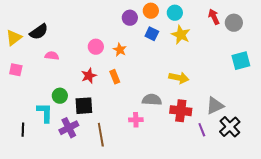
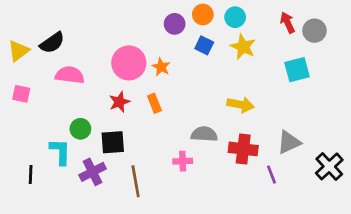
pink circle: (96, 47) -> (129, 63), size x1.6
pink semicircle: (52, 56) -> (70, 75), size x1.5
cyan square: (241, 61) -> (297, 70), moved
black cross: (230, 127) -> (329, 166), moved

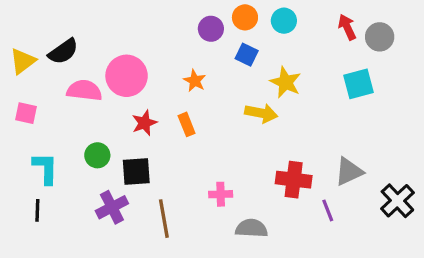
yellow star: (243, 47) -> (286, 82), moved
pink circle: (129, 63) -> (127, 76), moved
yellow arrow: (240, 105) -> (261, 113), moved
gray semicircle: (204, 134) -> (251, 228), moved
cyan L-shape: (60, 152) -> (45, 168), moved

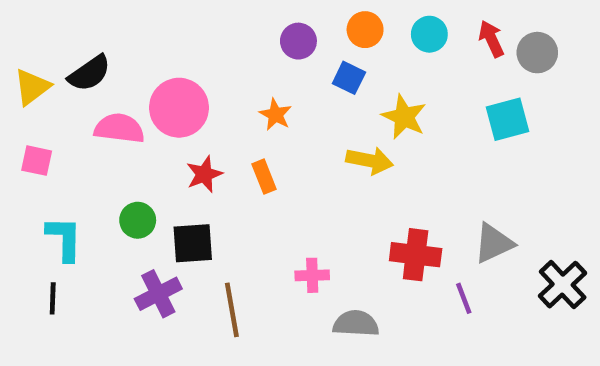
orange circle: (245, 17) -> (365, 30), moved
cyan circle: (284, 21) -> (429, 34), moved

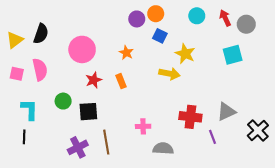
orange circle: (365, 30) -> (156, 14), moved
black semicircle: (89, 73) -> (41, 34), turned -36
pink semicircle: (119, 128) -> (40, 69), moved, turned 70
purple cross: (158, 294) -> (78, 147), moved

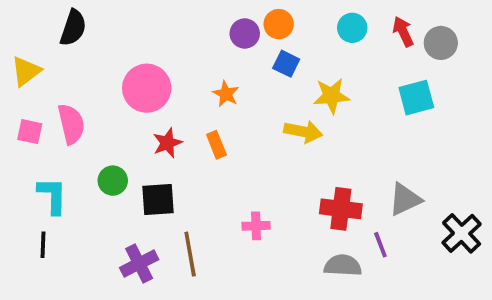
black semicircle: (41, 34) -> (73, 28), moved
yellow star: (185, 54) -> (331, 96), turned -30
gray semicircle: (163, 148) -> (343, 265), moved

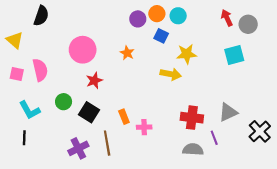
cyan circle: (352, 28) -> (178, 16), moved
yellow triangle: (26, 71) -> (15, 40), turned -42
orange rectangle: (216, 145) -> (124, 117), moved
cyan L-shape: (52, 196) -> (30, 110), turned 150
black square: (158, 199) -> (89, 112), turned 36

